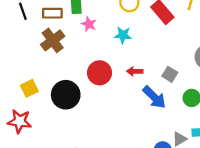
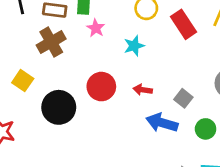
cyan star: (123, 35) -> (134, 46), turned -30
yellow square: (29, 88) -> (23, 81), moved, turned -36
blue arrow: (154, 97) -> (162, 123), turned 145

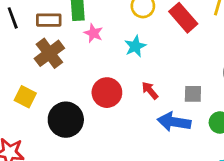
red arrow: (143, 90) -> (150, 90), turned 48
gray square: (183, 98) -> (193, 94), turned -30

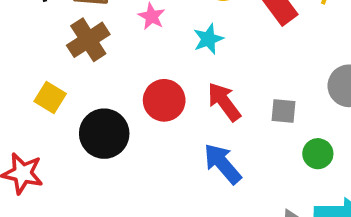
red arrow: (150, 90) -> (224, 102), size x1.5
blue arrow: (174, 122) -> (222, 164), moved, turned 36

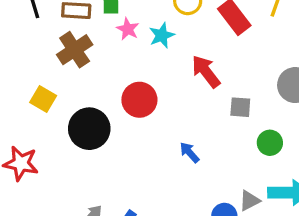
cyan star: (208, 39) -> (162, 35), moved
red arrow: (224, 102) -> (206, 72), moved
blue arrow: (222, 164) -> (189, 152), size x0.6

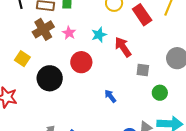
pink star: (128, 29) -> (69, 33), moved
cyan star: (162, 35) -> (99, 35), moved

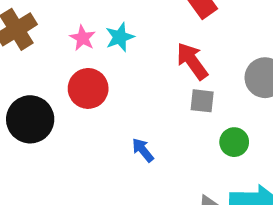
pink star: (69, 33) -> (83, 38), moved
red arrow: (123, 47) -> (192, 61), moved

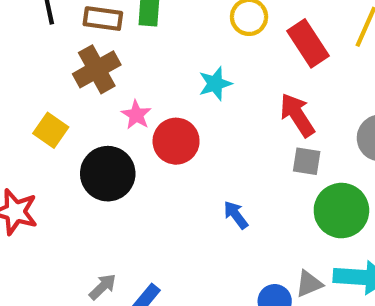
pink star: (83, 38) -> (136, 115), moved
green circle: (234, 142) -> (341, 211), size x1.6

